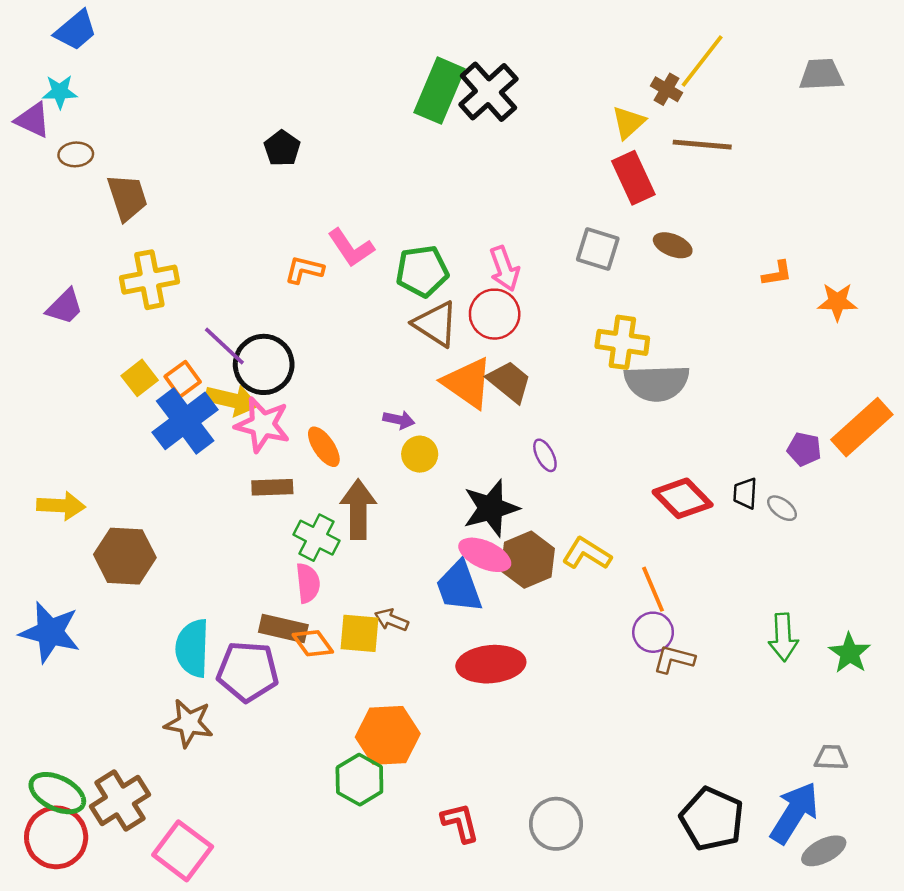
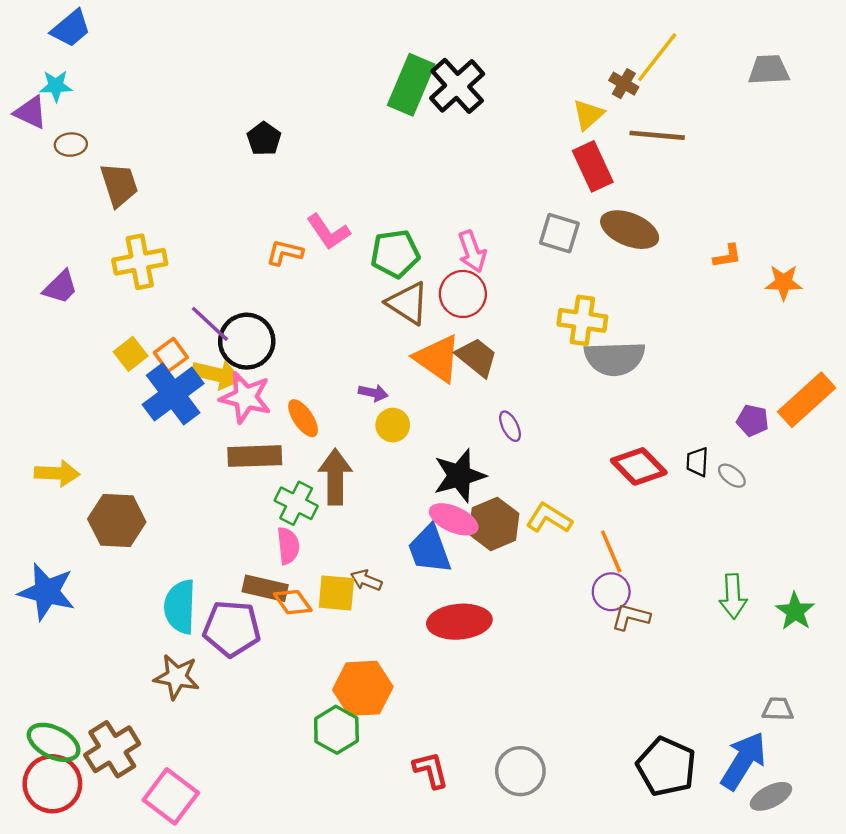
brown ellipse: (673, 245) -> (630, 230), size x1.6
brown rectangle: (272, 487) -> (255, 456), size x1.4

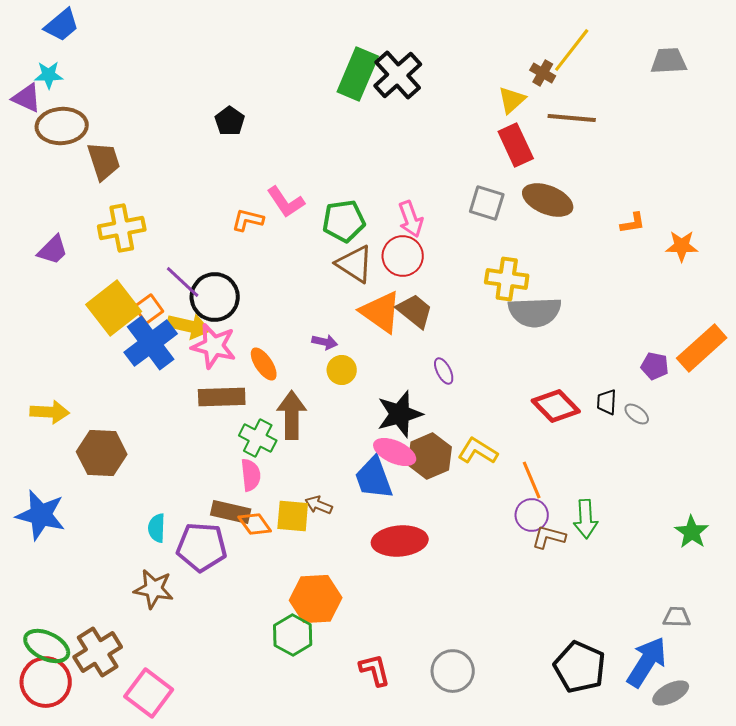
brown ellipse: (71, 145) -> (62, 126), size x1.8
yellow square: (131, 354) -> (114, 308), size x1.8
green arrow: (733, 596) -> (586, 519), moved
cyan semicircle: (180, 607) -> (157, 528), size x0.6

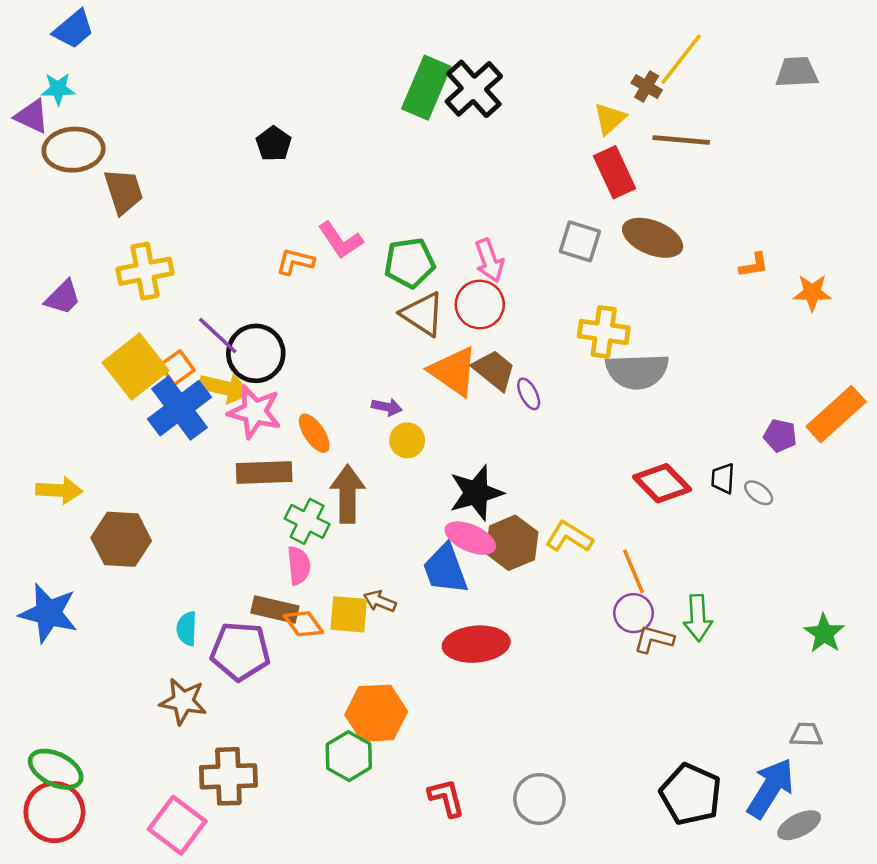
purple ellipse: (444, 371) -> (529, 394), moved
brown cross: (98, 652) -> (228, 776), moved, turned 30

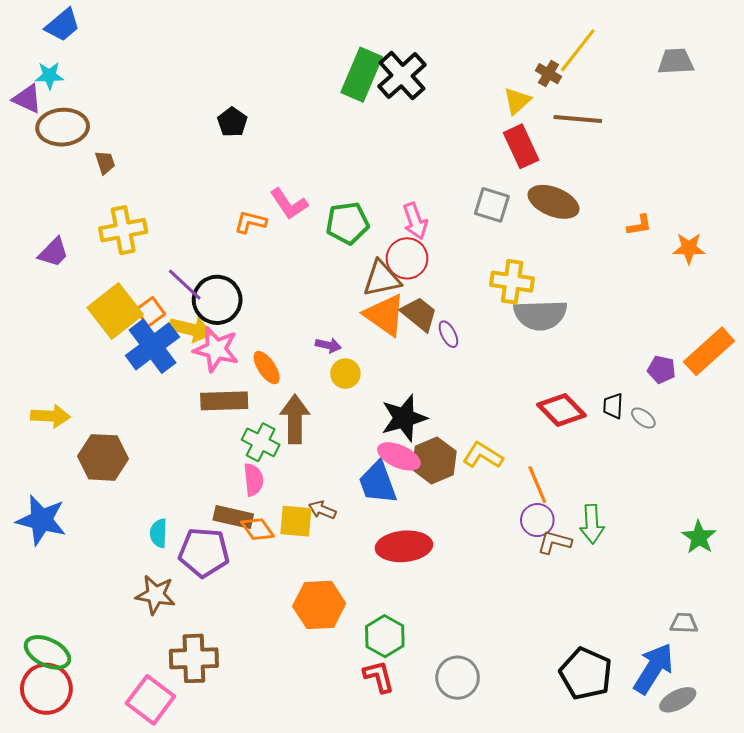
brown trapezoid: (124, 191) -> (105, 162), size x0.6
brown triangle: (423, 314) -> (382, 279), moved, turned -45
green hexagon: (349, 756) -> (385, 636), moved

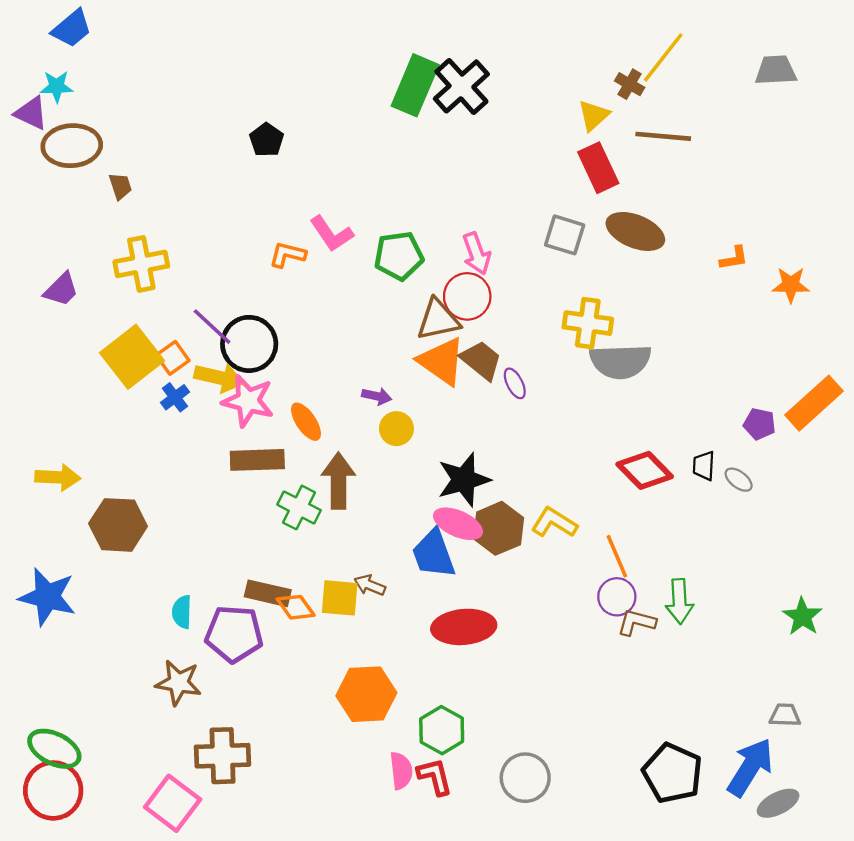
blue cross: (152, 346) -> (175, 397), size x0.5
pink semicircle: (253, 480) -> (401, 771), moved

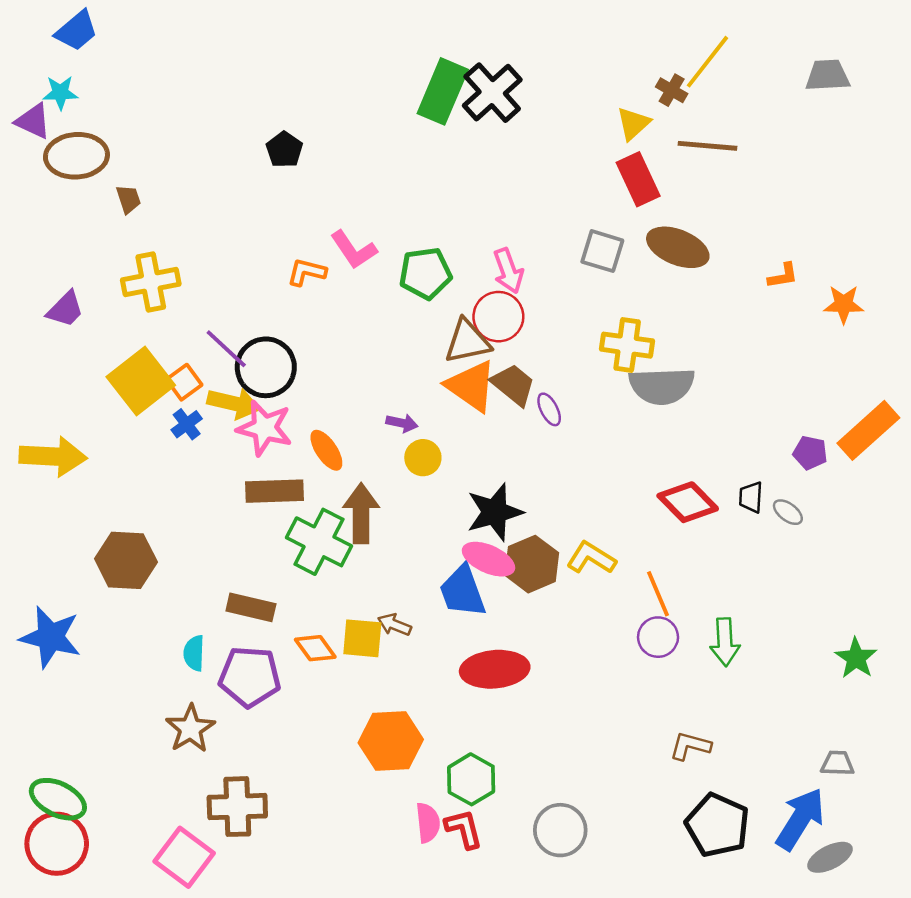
yellow arrow: (58, 477) -> (53, 456), moved, size x1.4
green cross: (299, 507) -> (319, 542), size x1.4
brown rectangle: (268, 593) -> (251, 607), moved
brown L-shape: (637, 622) -> (690, 746), moved
brown star: (178, 683) -> (190, 729), turned 30

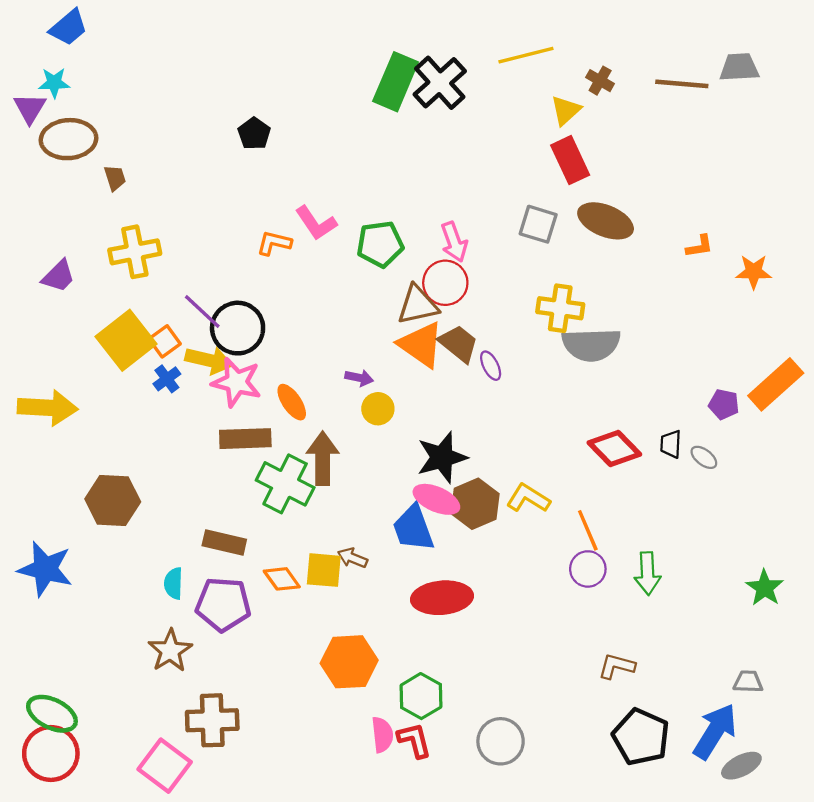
yellow line: (708, 62) -> (526, 55), moved, turned 38
purple triangle: (33, 121) -> (30, 108), turned 36
brown line: (708, 146) -> (682, 84), moved

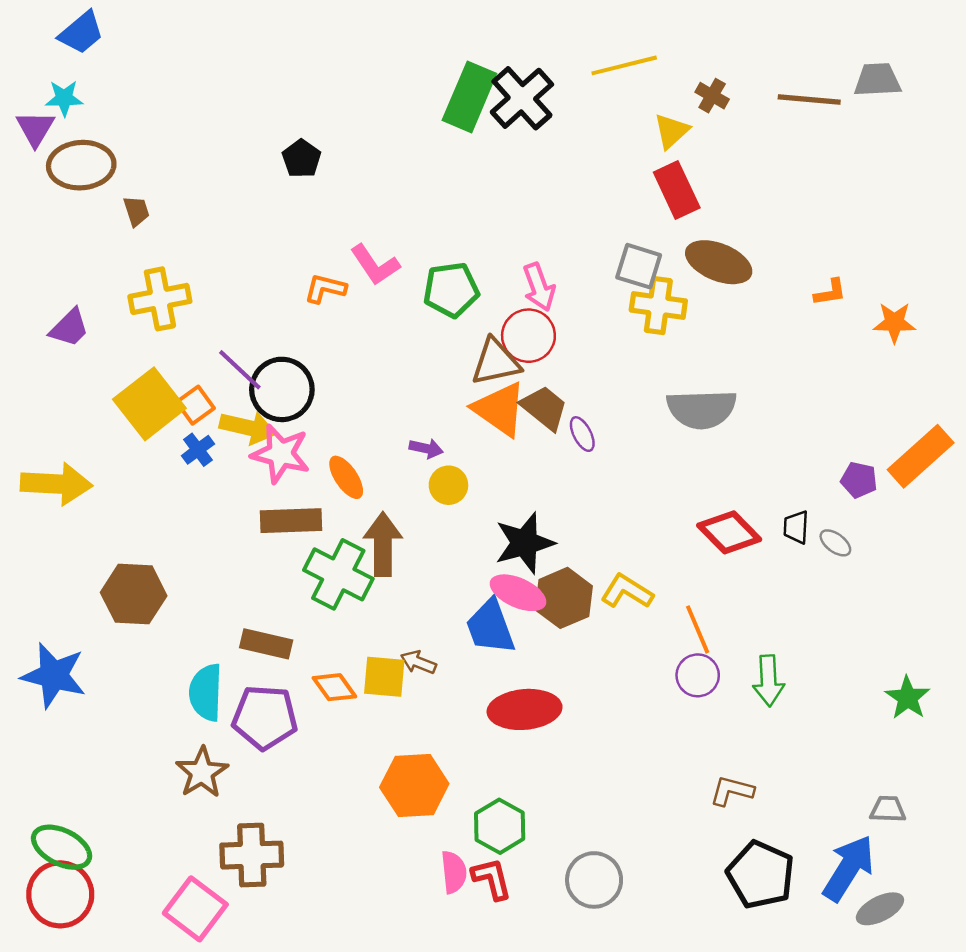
yellow cross: (560, 308) -> (658, 305), moved
cyan semicircle: (173, 583) -> (206, 692), size x1.5

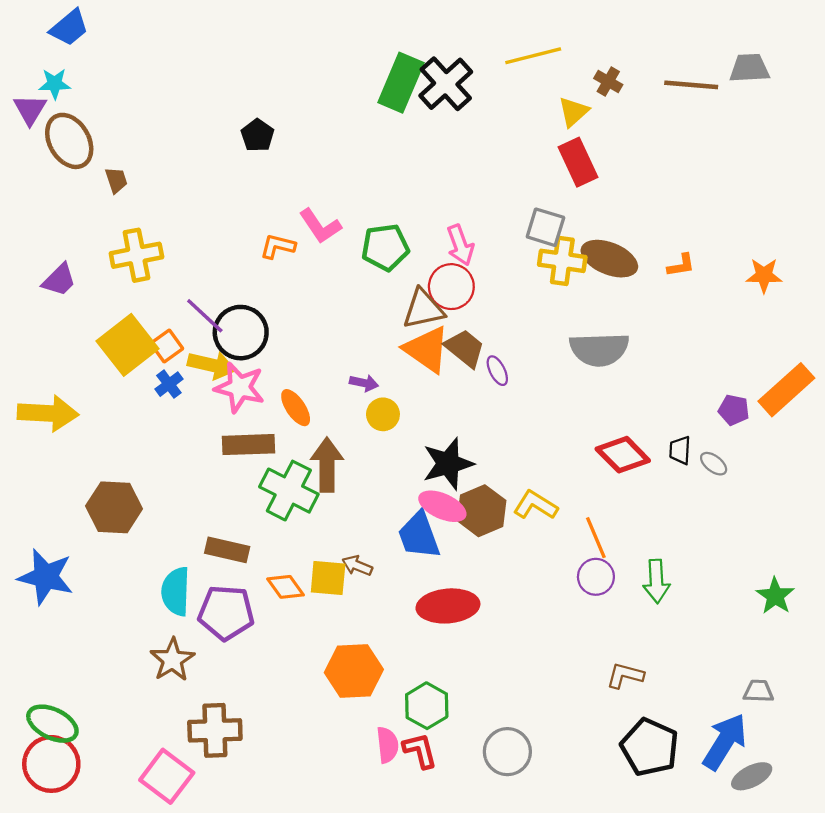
brown ellipse: (81, 165) -> (69, 141), turned 64
brown ellipse: (719, 262) -> (609, 259), moved
orange L-shape: (830, 292) -> (681, 265), moved

